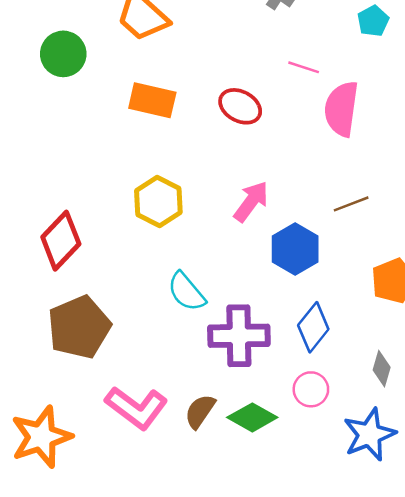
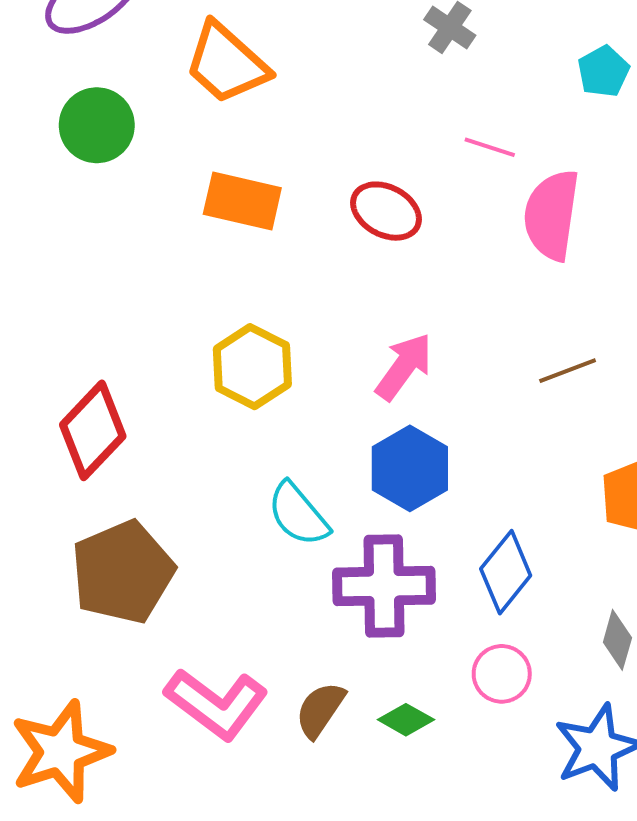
blue hexagon: (295, 249) -> (410, 468), moved
green diamond: (252, 417) -> (406, 720), size x0.7

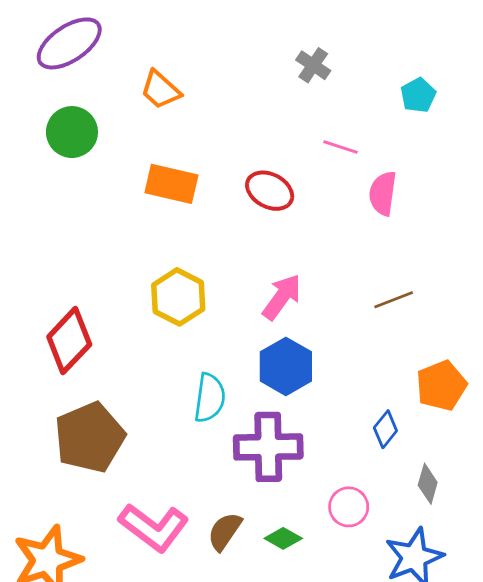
orange trapezoid: (226, 63) -> (161, 90), size x0.7
pink semicircle: (552, 215) -> (383, 193), size x0.7
cyan semicircle: (298, 514) -> (210, 398), turned -132
blue diamond: (506, 572) -> (385, 429), moved, size x0.7

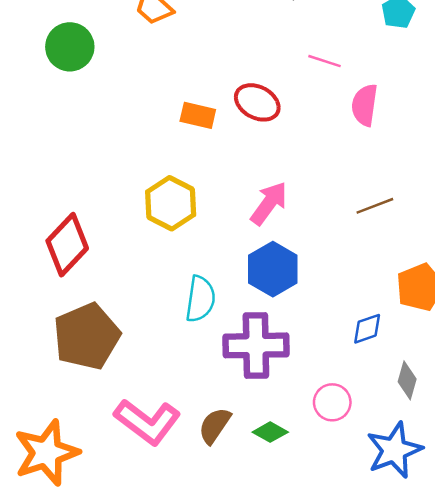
orange rectangle: (171, 184) -> (198, 115), moved, size x0.7
blue diamond: (385, 429) -> (367, 329), turned 32

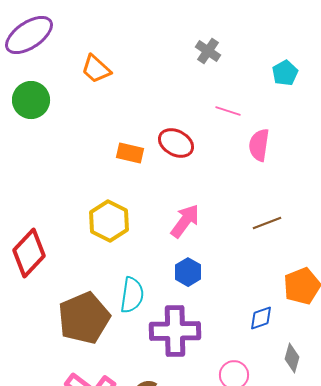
blue hexagon: (273, 269) -> (188, 272), size x0.7
brown pentagon: (87, 336) -> (84, 318), moved

